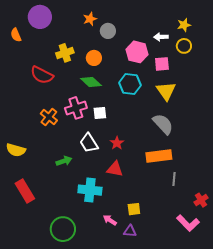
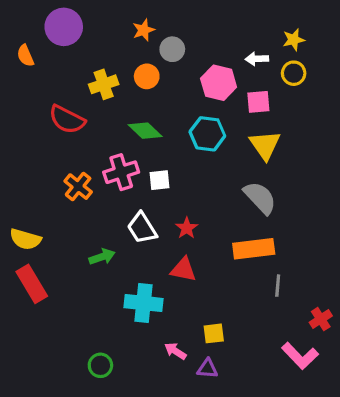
orange circle: (94, 58) -> (147, 76), moved
red rectangle: (25, 191) -> (32, 284), moved
green circle: (63, 229) -> (100, 365), size x0.6

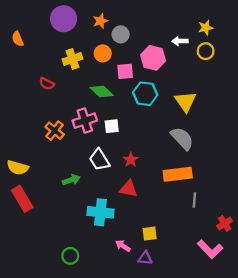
purple circle: (64, 27) -> (64, 19), moved
pink square: (258, 102) -> (125, 71), moved
red semicircle: (67, 119) -> (47, 84), size x0.6

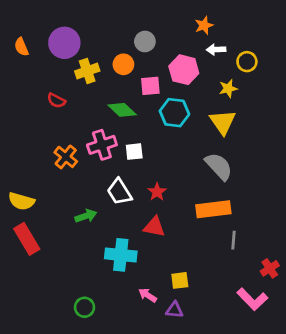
purple circle: (64, 19) -> (64, 43), moved
orange star: (100, 21) -> (204, 25), moved
yellow star: (206, 28) -> (228, 88), moved

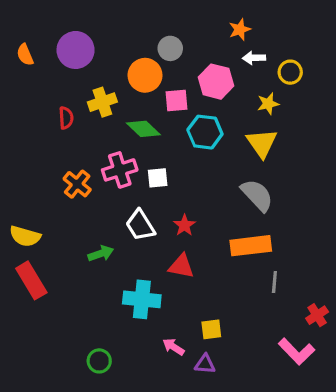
orange circle: (123, 64) -> (145, 75), size x1.4
yellow cross: (87, 71) -> (102, 102), moved
red semicircle: (56, 101) -> (66, 118), turned -120

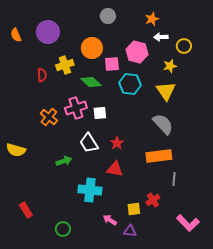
gray circle: (170, 48) -> (108, 16), moved
red rectangle: (31, 280) -> (26, 210), moved, size x0.7
red cross: (317, 315) -> (153, 200), moved

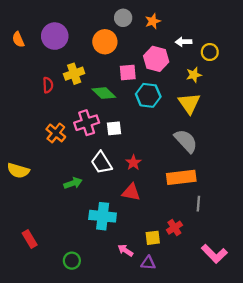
orange star: (152, 19) -> (153, 21), moved
orange circle: (92, 48) -> (105, 42), moved

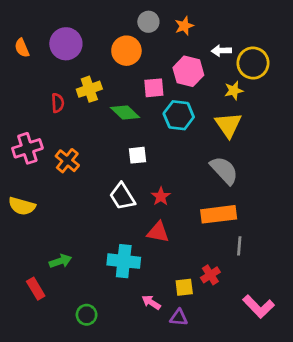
yellow circle: (210, 52) -> (253, 63), size x1.5
pink cross: (87, 123) -> (27, 148), moved
green arrow: (73, 183) -> (60, 261), moved

